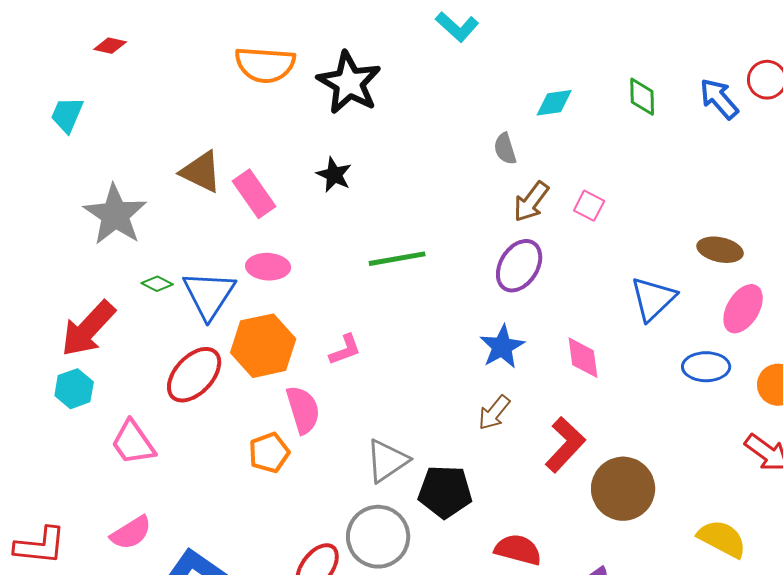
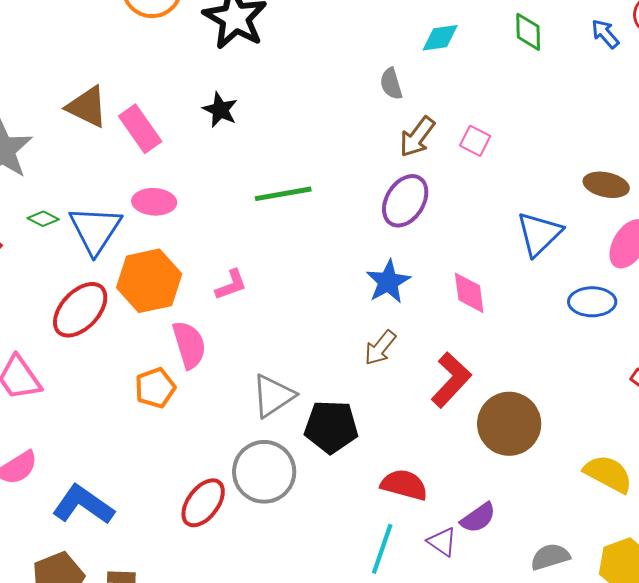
blue arrow: (719, 99) -> (605, 34), size x0.7

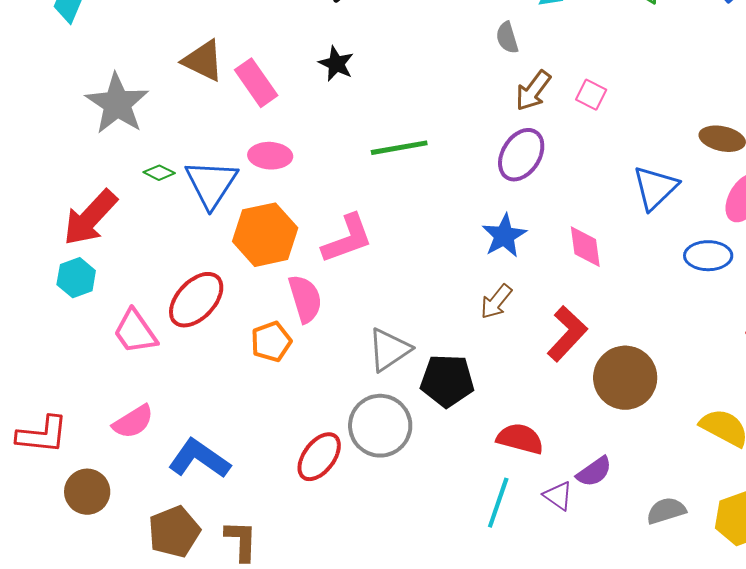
pink L-shape: (231, 285) -> (347, 239), size x1.6
red ellipse: (80, 310) -> (196, 300), moved

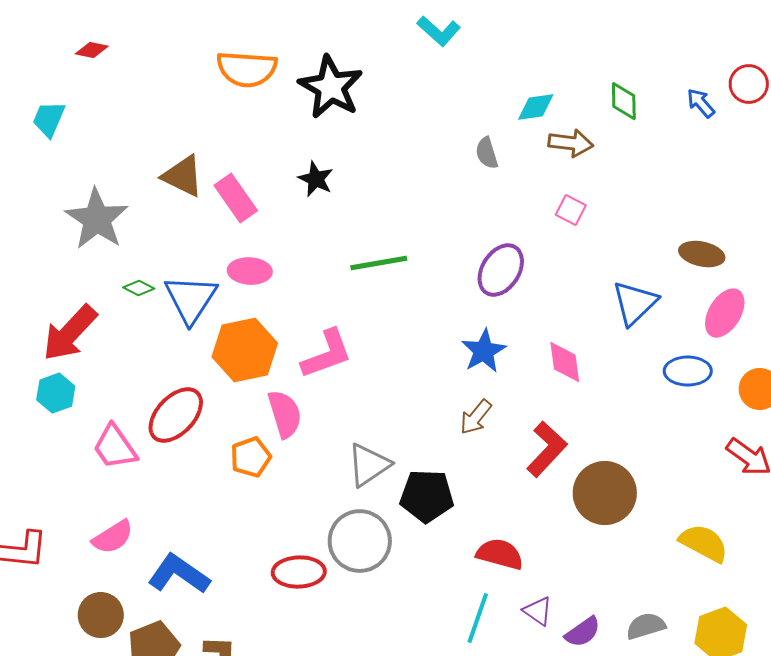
brown arrow: (533, 91) -> (571, 143), moved, turned -120
red ellipse: (319, 457) -> (299, 572), turned 51
purple semicircle: (594, 472) -> (583, 632), moved
brown circle: (87, 492) -> (101, 615), moved

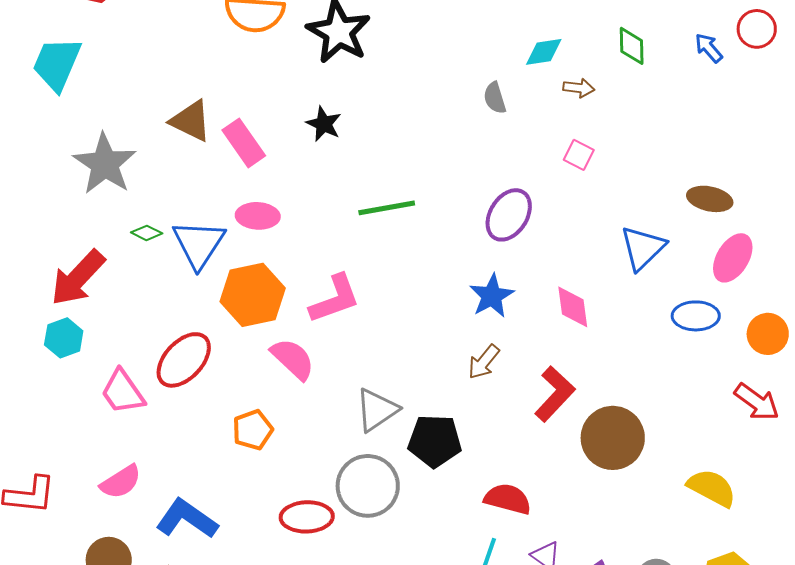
cyan trapezoid: (49, 119) -> (57, 64), size x1.5
brown arrow: (571, 143) -> (579, 88), size x0.7
pink semicircle: (285, 414) -> (293, 359), turned -30
orange pentagon: (251, 457) -> (253, 430), moved

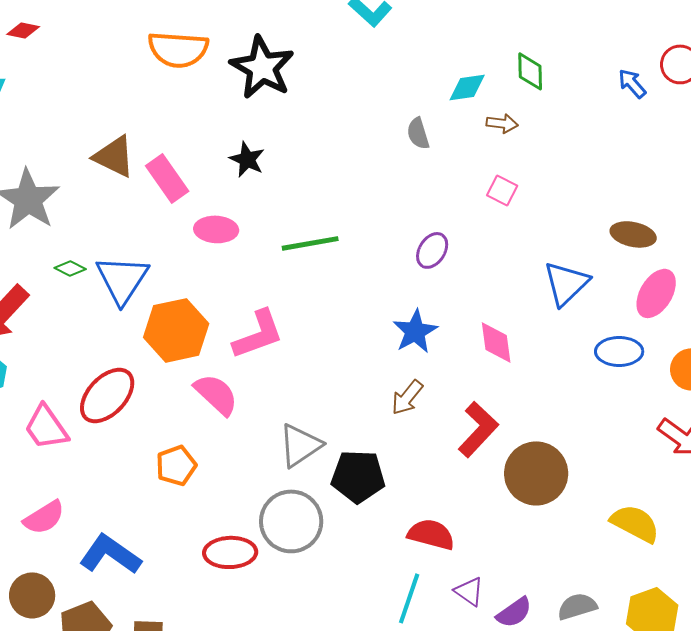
green diamond: (632, 46) -> (530, 71), moved
purple ellipse: (509, 215) -> (432, 250), size x0.7
pink ellipse: (258, 216) -> (216, 229), moved

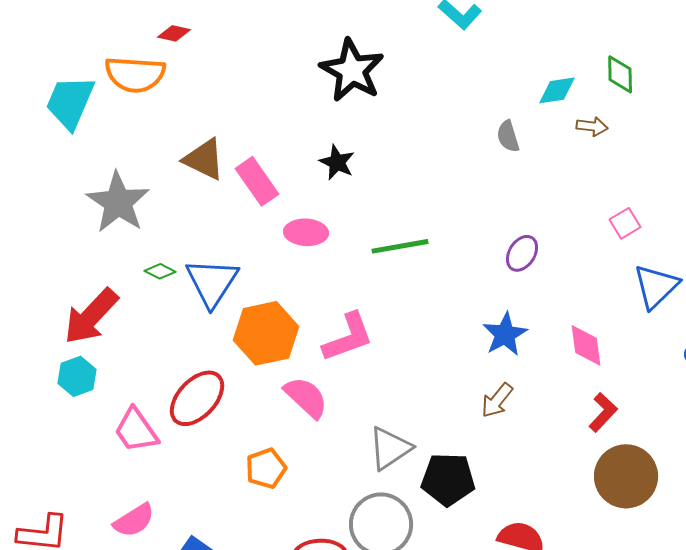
red diamond: (23, 30) -> (174, 33), moved
orange semicircle: (178, 49) -> (135, 74), moved
pink square: (502, 190) -> (625, 223), moved, turned 32
red L-shape: (478, 429) -> (603, 412), moved, size x0.7

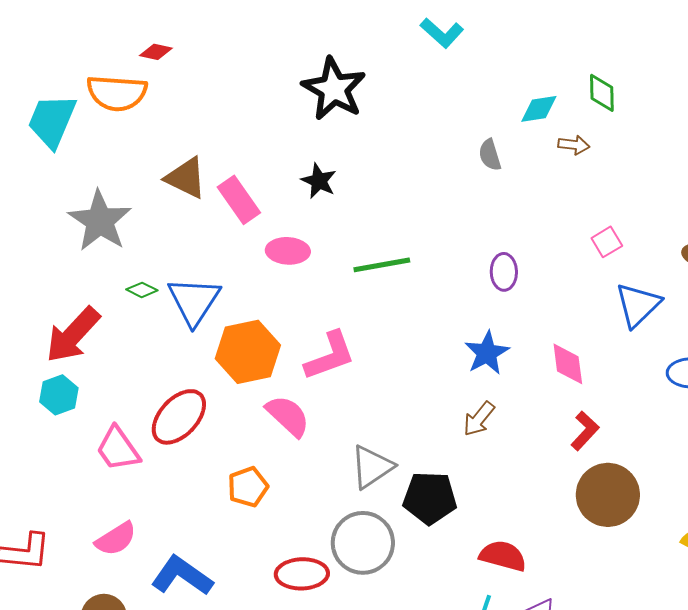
purple ellipse: (522, 253) -> (504, 272), turned -33

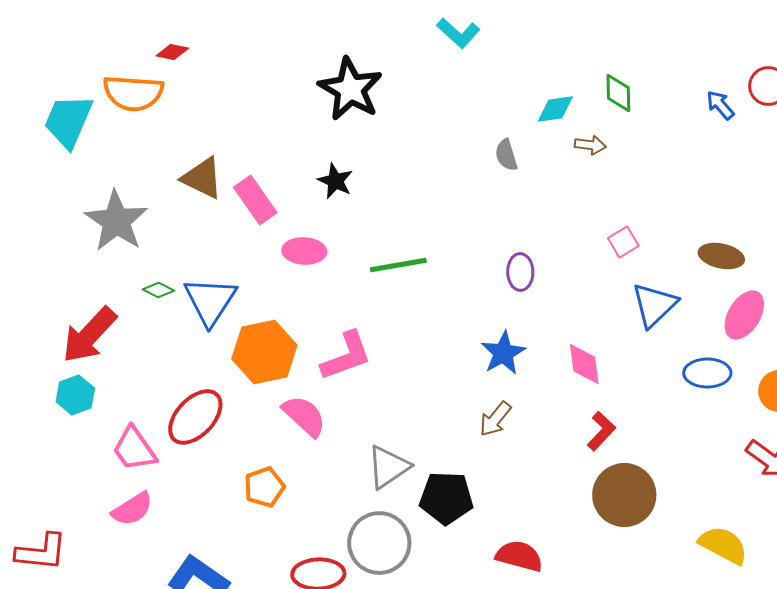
pink semicircle: (116, 539) -> (132, 509), moved

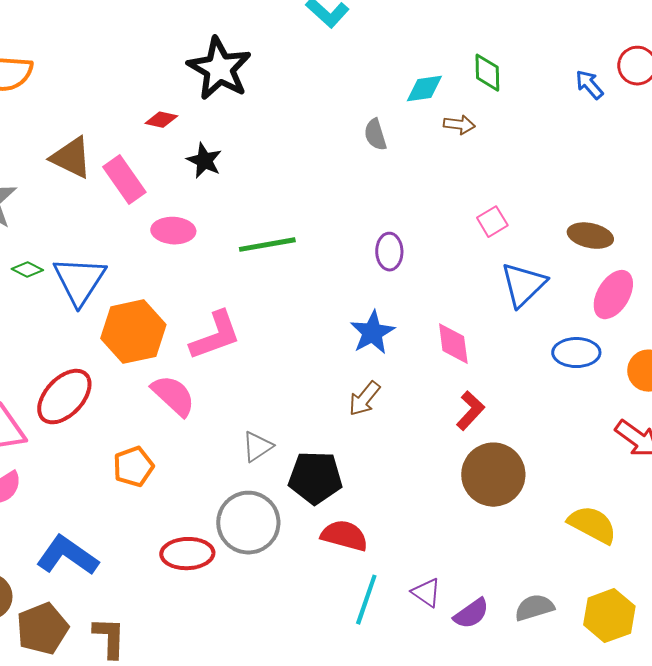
red diamond: (172, 52) -> (161, 120), moved
gray triangle: (388, 467) -> (257, 447), size x0.7
red semicircle: (519, 556) -> (344, 536), moved

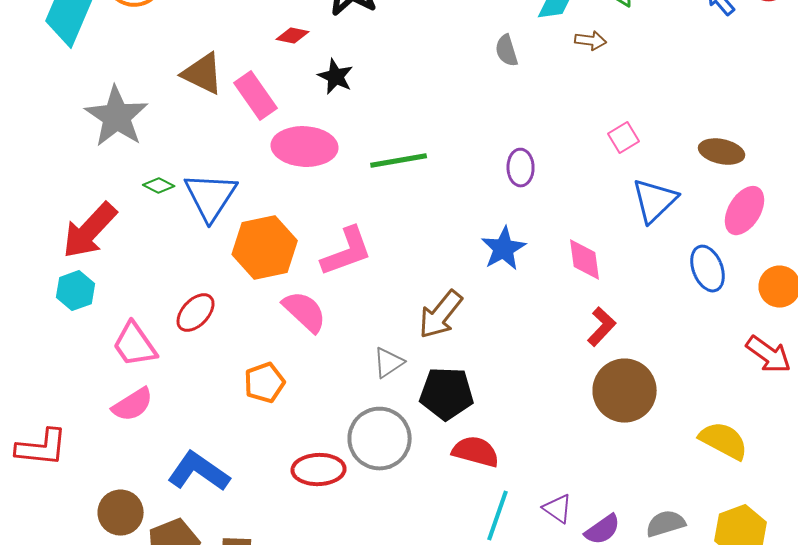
pink ellipse: (173, 231) -> (305, 147), size x1.5
blue ellipse: (576, 353) -> (708, 269), turned 69
red ellipse: (64, 397) -> (196, 313), size x0.7
brown arrow: (364, 399) -> (441, 315), moved, size x1.4

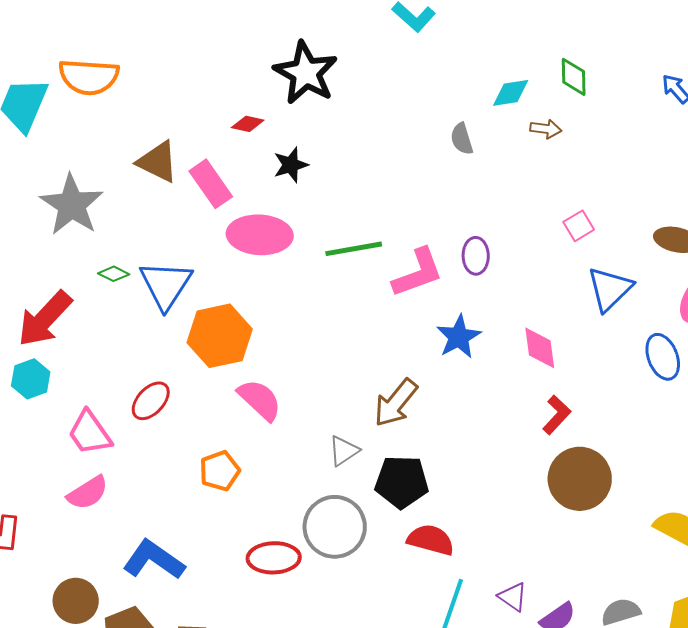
black star: (336, 77) -> (291, 165), turned 30
pink L-shape: (347, 252) -> (418, 273), moved

